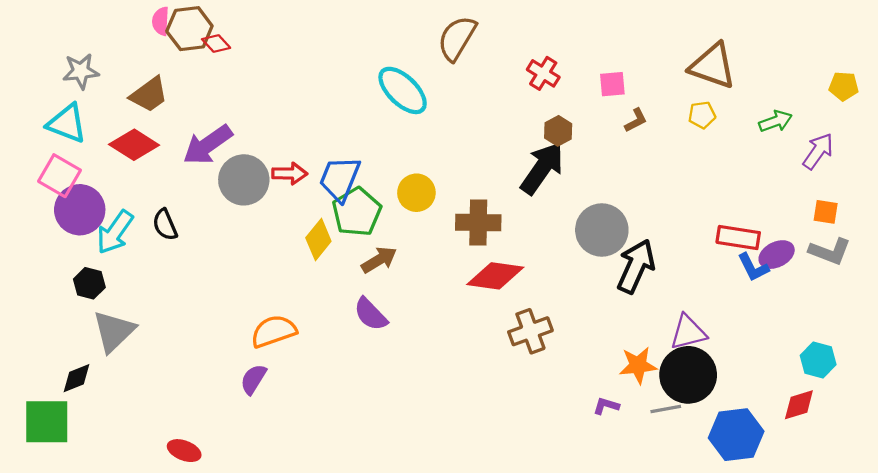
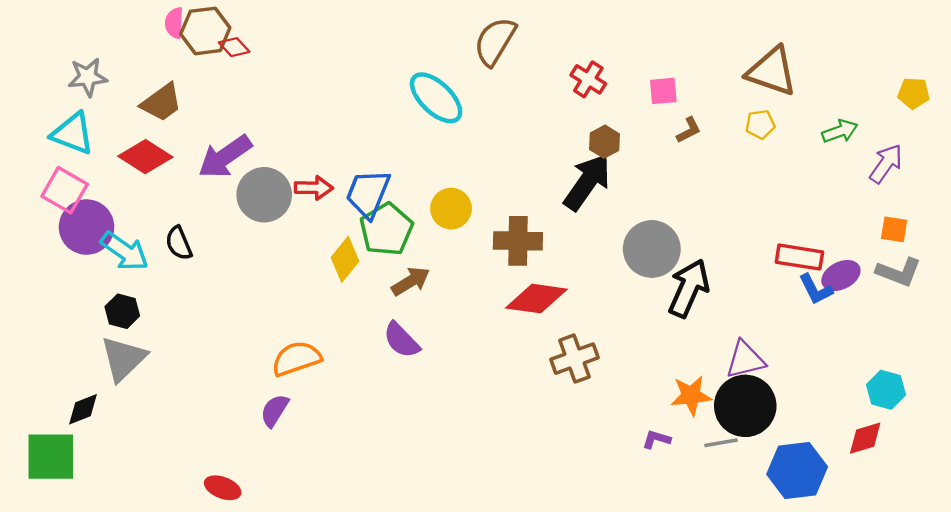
cyan arrow: (115, 232) -> (125, 251), turned -90
black hexagon: (89, 283) -> (122, 311), moved
red ellipse: (184, 451) -> (223, 488), moved

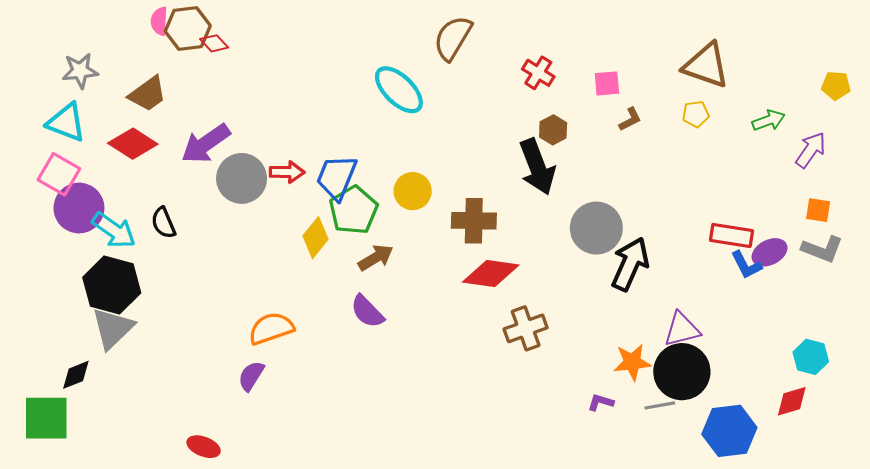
black arrow: (587, 182) -> (537, 167), turned 124
black hexagon: (122, 311) -> (112, 285), size x1.8

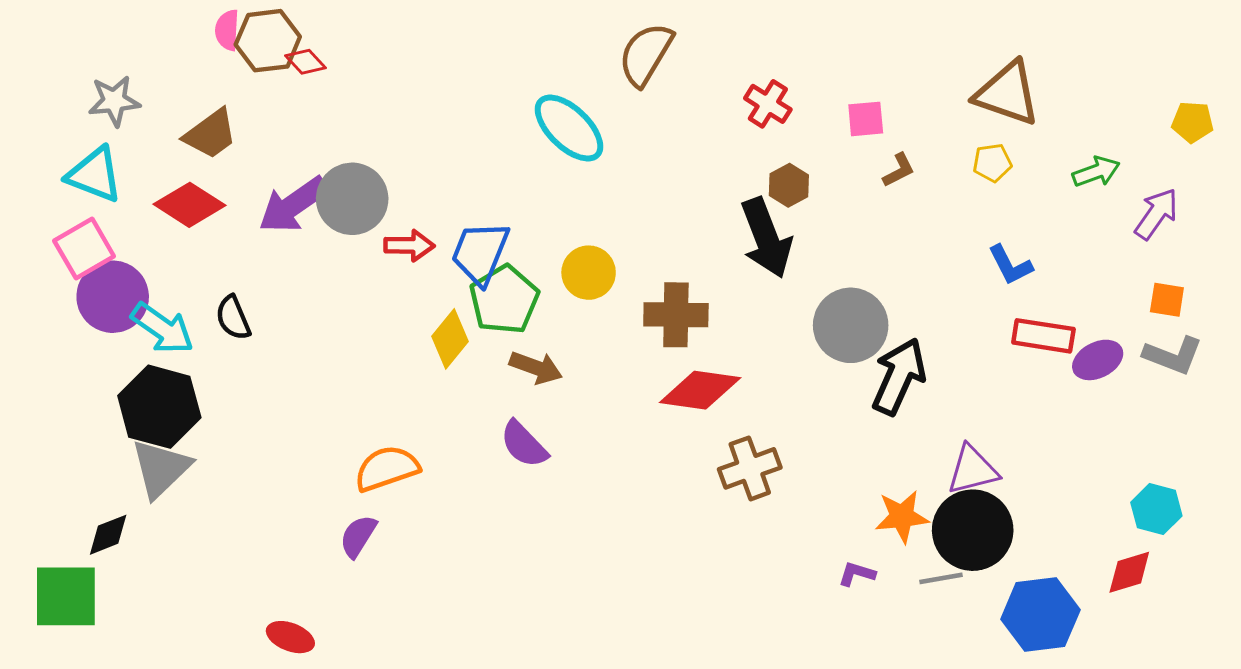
pink square: (59, 174) -> (84, 249), turned 30
gray circle: (242, 178) -> (352, 199), moved
brown arrow: (376, 258) -> (536, 367), turned 51
blue L-shape: (746, 265) -> (1010, 265), moved

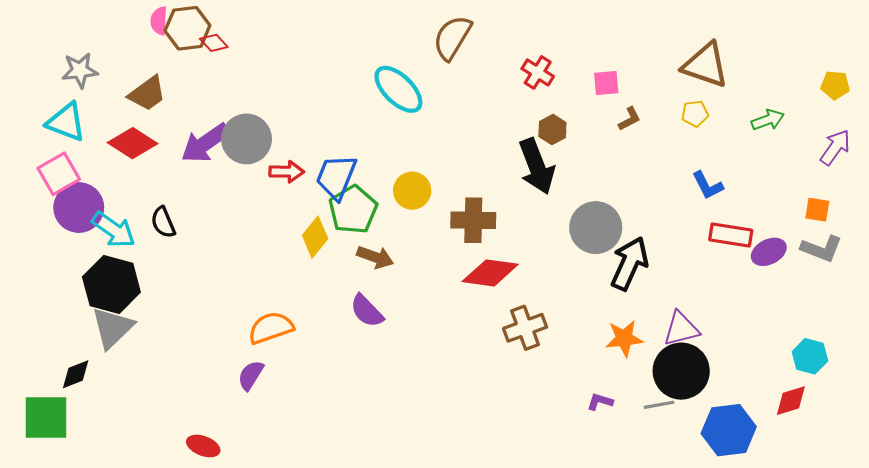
purple arrow: (1156, 214) -> (835, 147), moved
orange star: (902, 517) -> (624, 338), moved

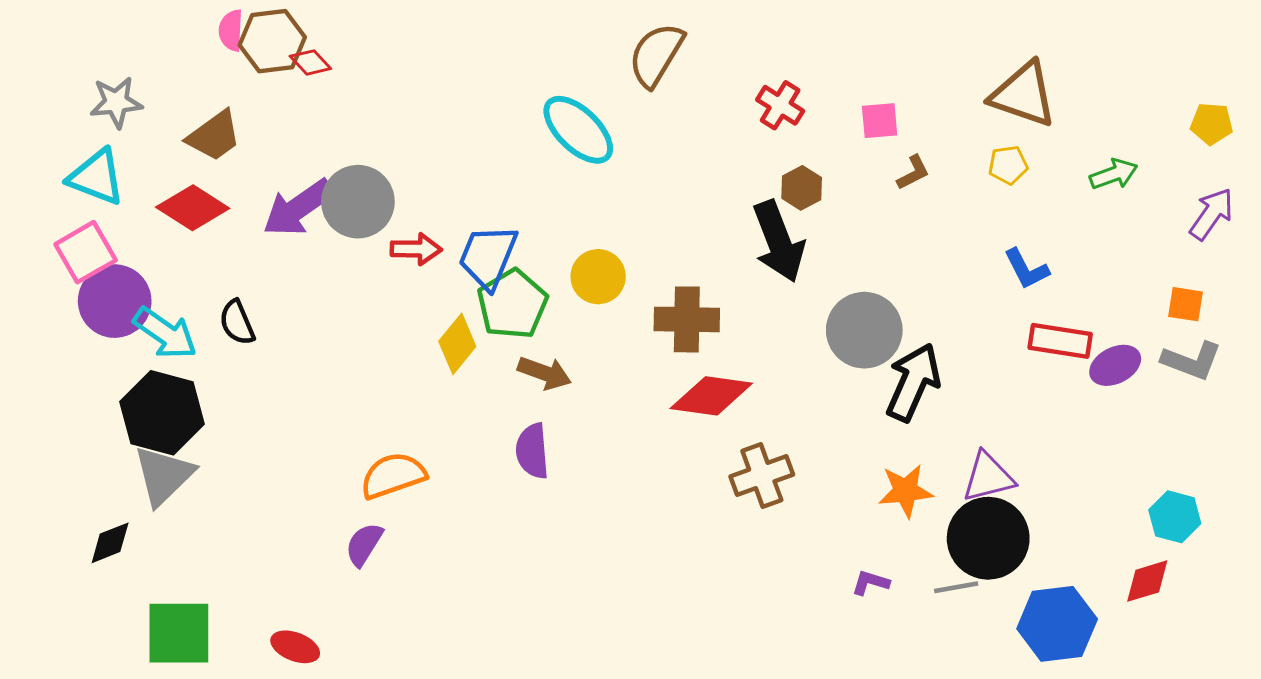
purple semicircle: (367, 311) -> (532, 451), turned 39
green square: (46, 417) -> (179, 633), moved

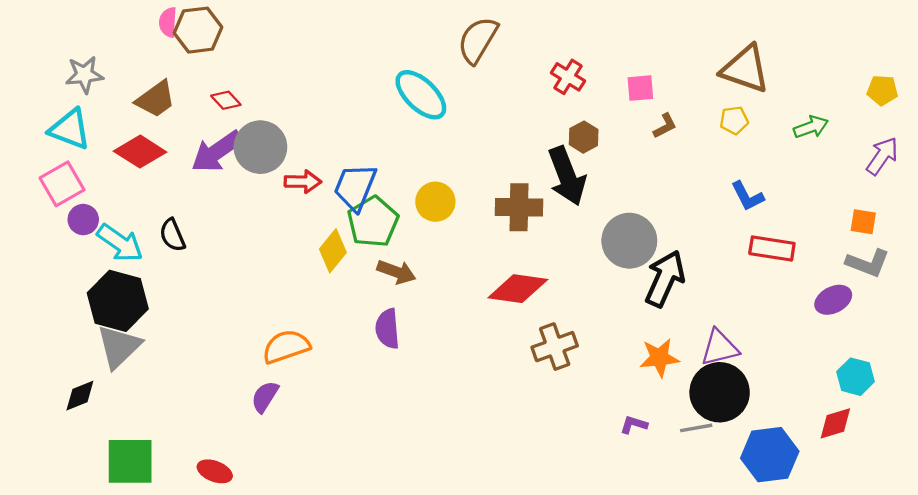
red diamond: (310, 62) -> (226, 100), moved
purple circle: (115, 301) -> (83, 220), size x0.6
brown cross: (687, 319) -> (519, 207), moved
purple ellipse: (1115, 365) -> (833, 300), moved

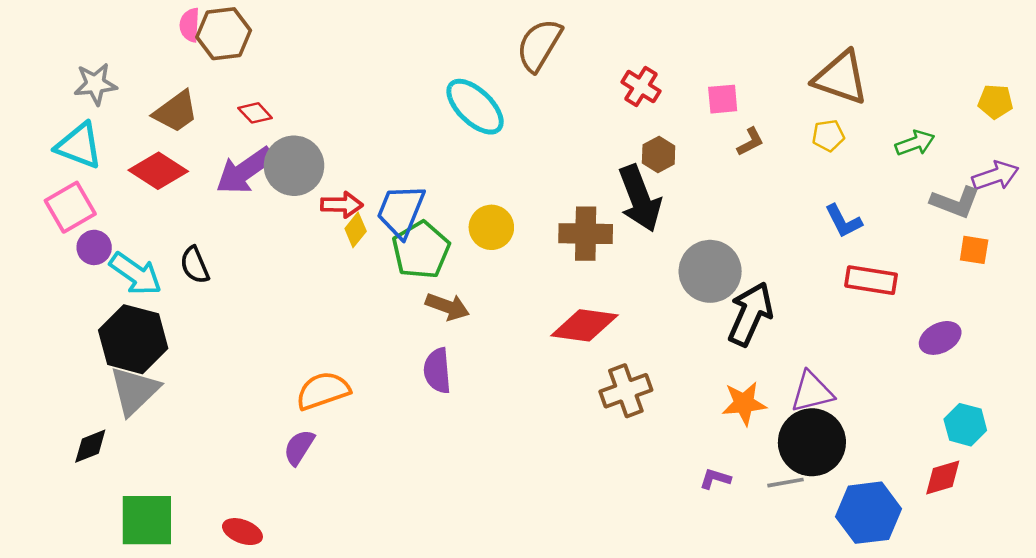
purple arrow: (882, 156) -> (995, 176), turned 36
yellow diamond: (333, 251) -> (356, 230), moved, size x0.7
gray L-shape: (868, 263) -> (955, 202), moved

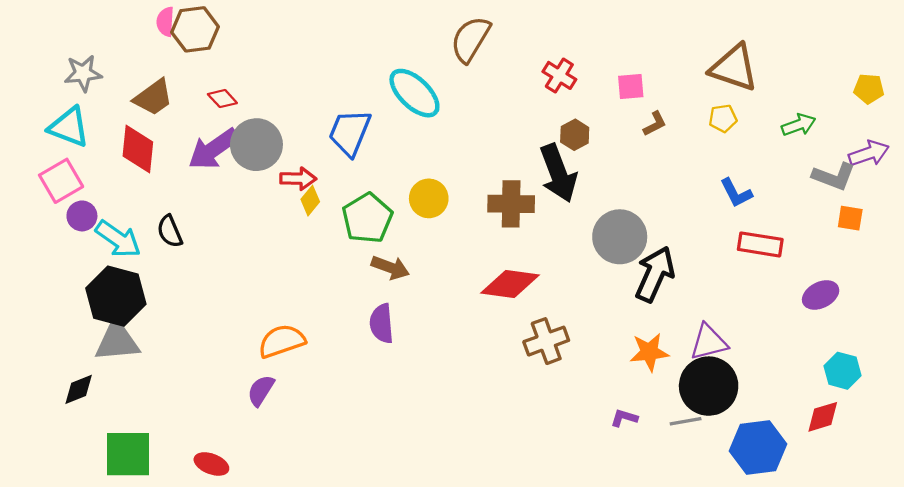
red diamond: (158, 171) -> (138, 149), turned 63
blue trapezoid: (401, 211) -> (350, 133), moved
gray triangle: (134, 391) -> (117, 341), turned 39

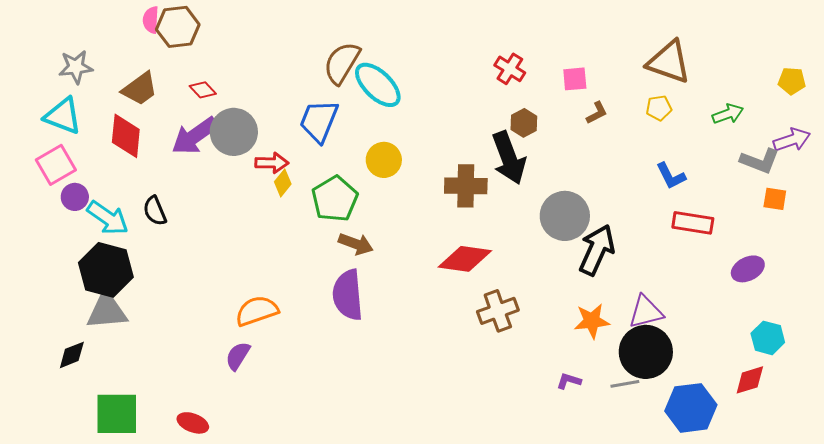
brown semicircle: (470, 39) -> (342, 63), moved
yellow circle: (429, 198) -> (384, 160), moved
purple semicircle: (382, 324) -> (348, 295), size x1.4

